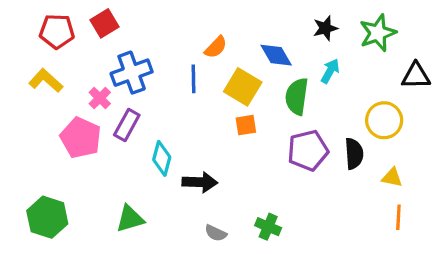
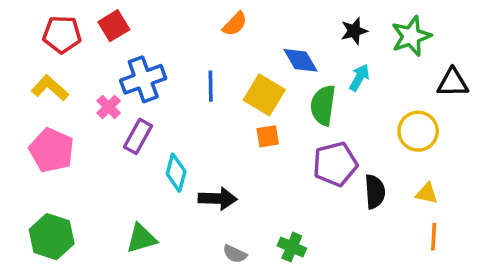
orange semicircle: (216, 47) -> (235, 24), moved
pink pentagon: (81, 138) -> (52, 150), moved
black semicircle: (354, 154) -> (375, 192), moved

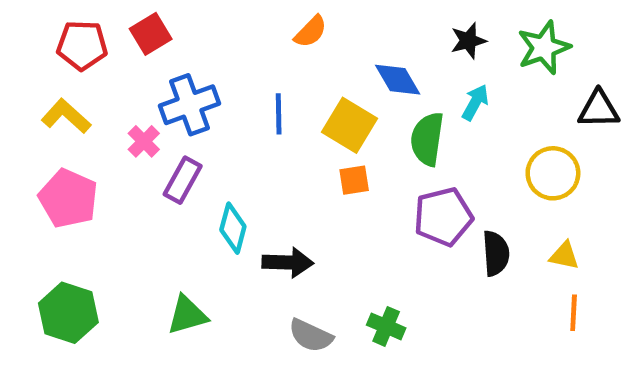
gray semicircle: (235, 254) -> (311, 336), size x1.4

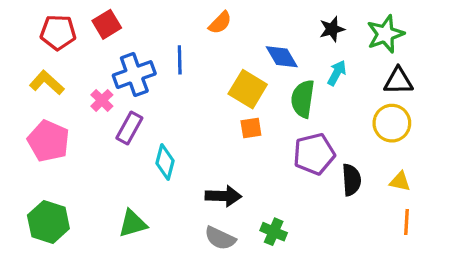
black triangle: (599, 109) -> (398, 81), moved
blue line: (279, 114) -> (180, 60), moved
black arrow: (288, 262) -> (223, 196), moved

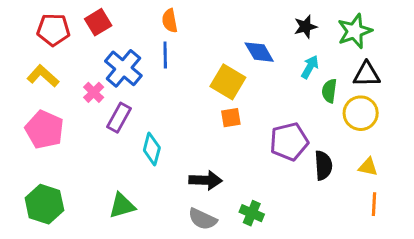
orange semicircle: (220, 23) -> (170, 21), moved, turned 125
blue cross: (134, 75) -> (123, 68), turned -30
green semicircle: (303, 99) -> (329, 91), moved, size x0.7

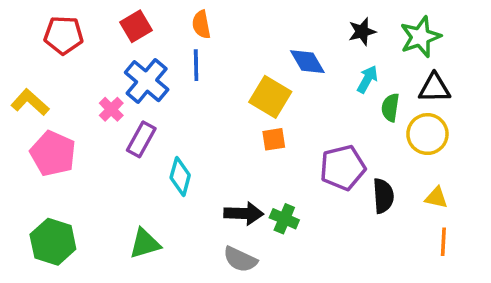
red square: (98, 22) -> (136, 26), moved
yellow L-shape: (43, 76) -> (30, 102), moved
green cross: (252, 213) -> (284, 219), moved

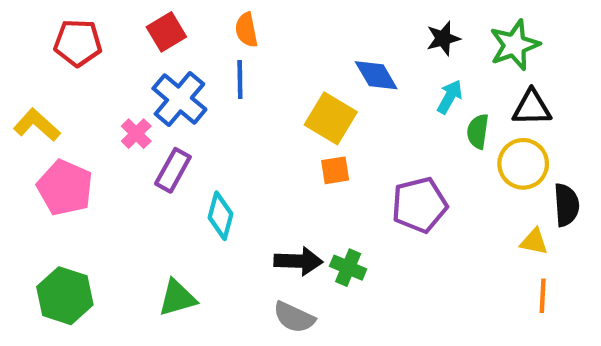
black semicircle: (383, 196) -> (566, 205), moved

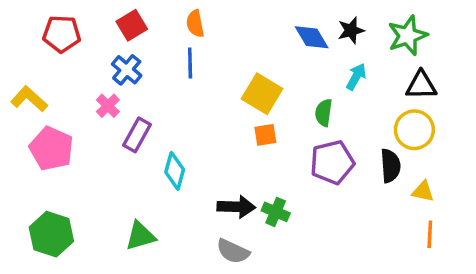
blue diamond: (376, 75) -> (312, 37), moved
blue cross: (179, 99) -> (127, 70), moved, size x0.7
green semicircle: (478, 131) -> (324, 113), moved
black semicircle: (566, 205) -> (390, 166), moved

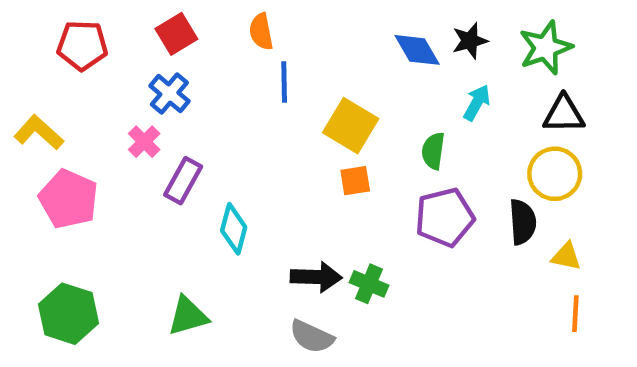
blue line: (190, 63) -> (284, 82), moved

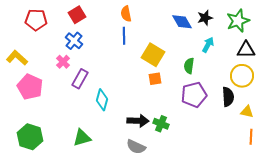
orange semicircle: (261, 32) -> (126, 14), moved

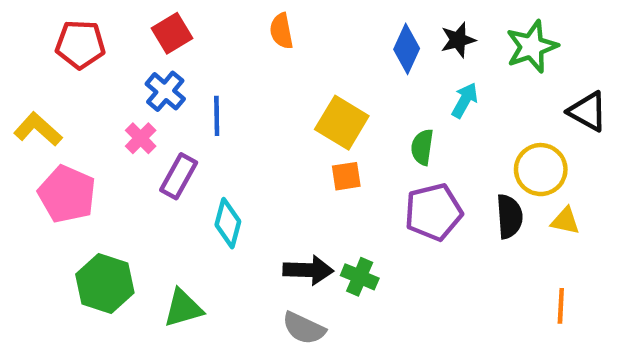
blue diamond: (182, 22) -> (407, 49), turned 55
blue line: (124, 36) -> (217, 116), moved
black triangle: (246, 50) -> (588, 111), moved, turned 30
yellow triangle: (247, 112) -> (565, 221), moved
green hexagon: (30, 137) -> (105, 283), moved

